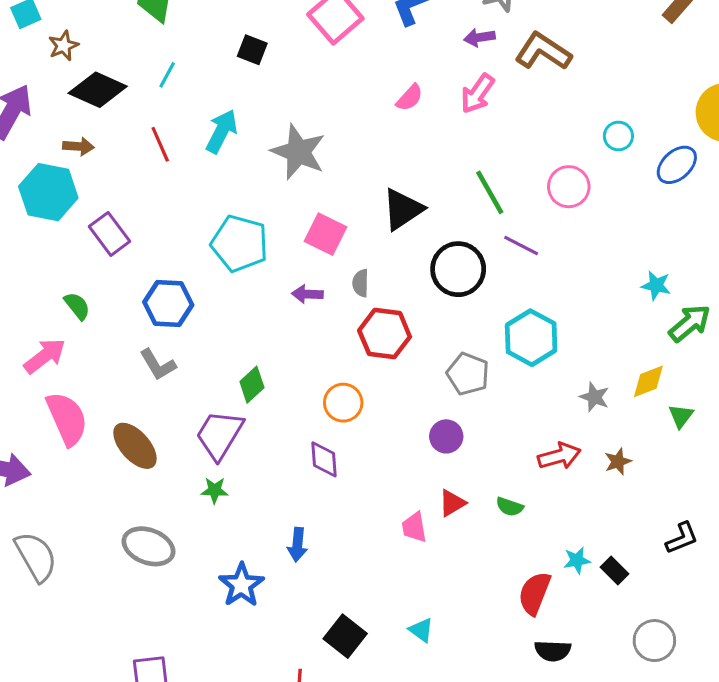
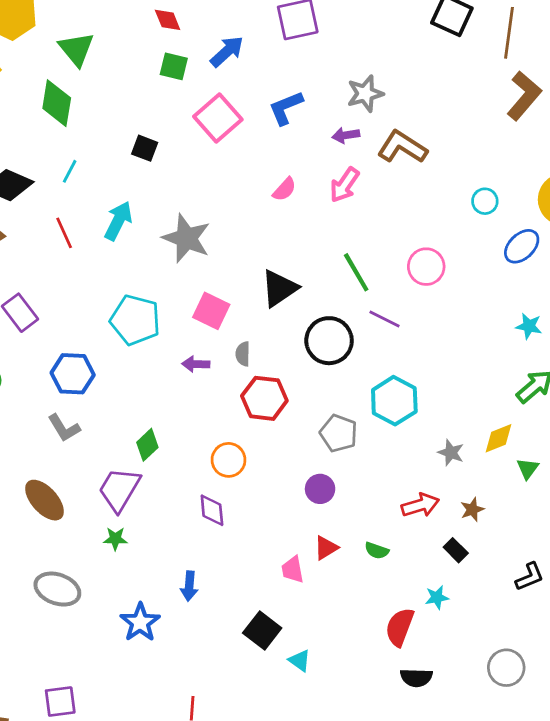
cyan circle: (618, 136) -> (485, 201), moved
cyan star: (656, 285) -> (529, 326), moved
black rectangle: (615, 571) -> (456, 550), moved
black square: (345, 636) -> (262, 631), moved

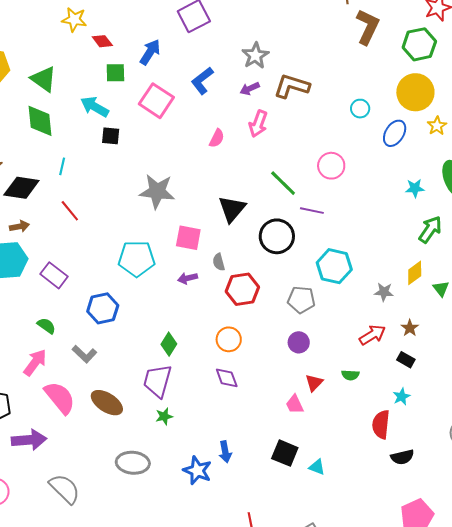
cyan arrow: (118, 221) -> (95, 107), moved, turned -72
gray L-shape: (64, 428) -> (84, 354), moved
blue arrow: (189, 586) -> (225, 452), moved

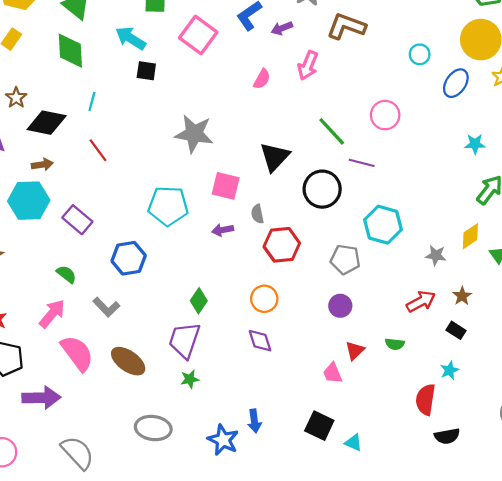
purple arrow: (250, 89) -> (282, 28), moved

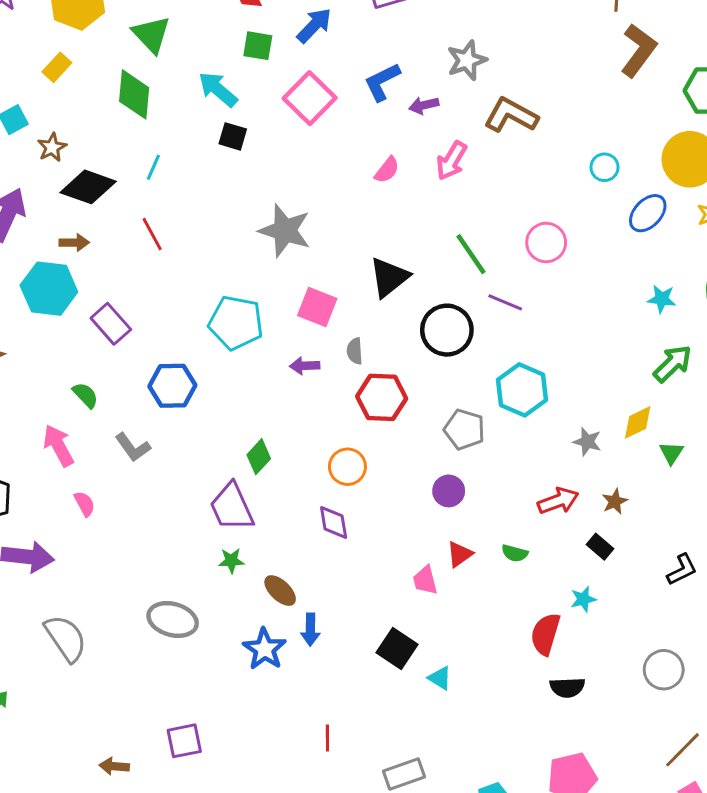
pink arrow: (52, 314) -> (58, 446), turned -76
purple trapezoid: (184, 340) -> (232, 507), turned -51
pink semicircle: (77, 353) -> (85, 504), size x0.5
brown ellipse: (128, 361) -> (280, 591), moved, size x0.7

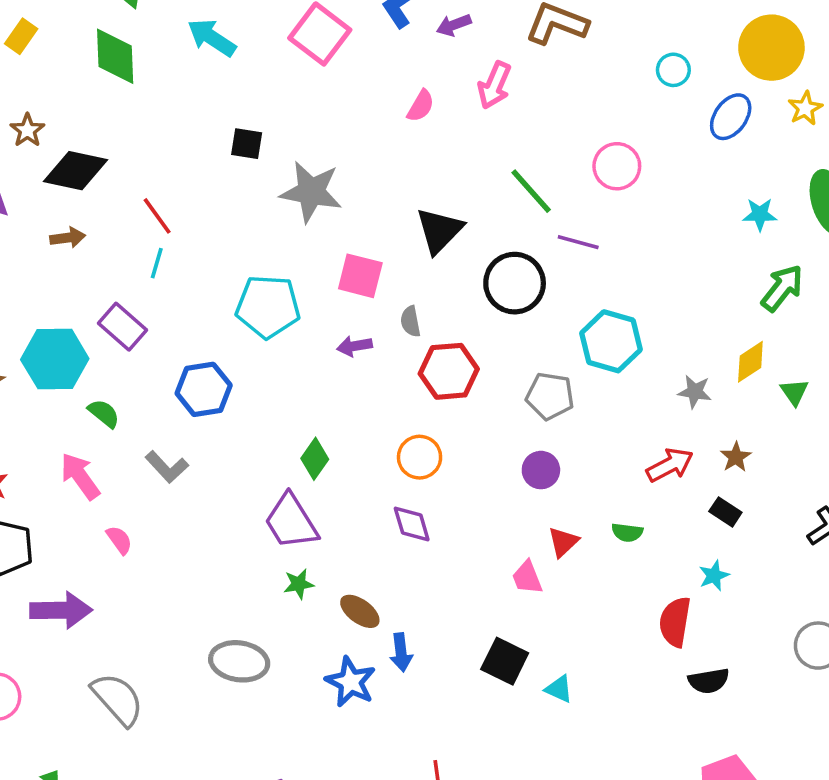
black square: (233, 136) -> (247, 144), moved
cyan line: (153, 167) -> (157, 263), moved
cyan hexagon: (49, 289) -> (55, 359), moved

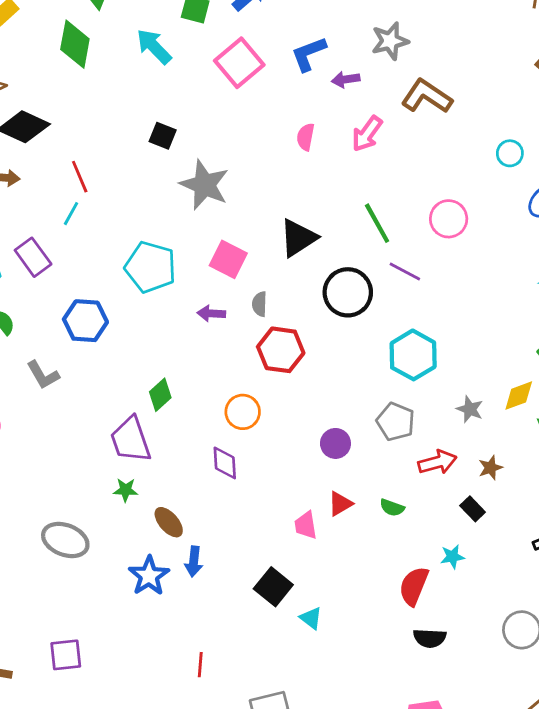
pink semicircle: (421, 106) -> (306, 137), turned 148
gray pentagon: (550, 396) -> (396, 422), moved

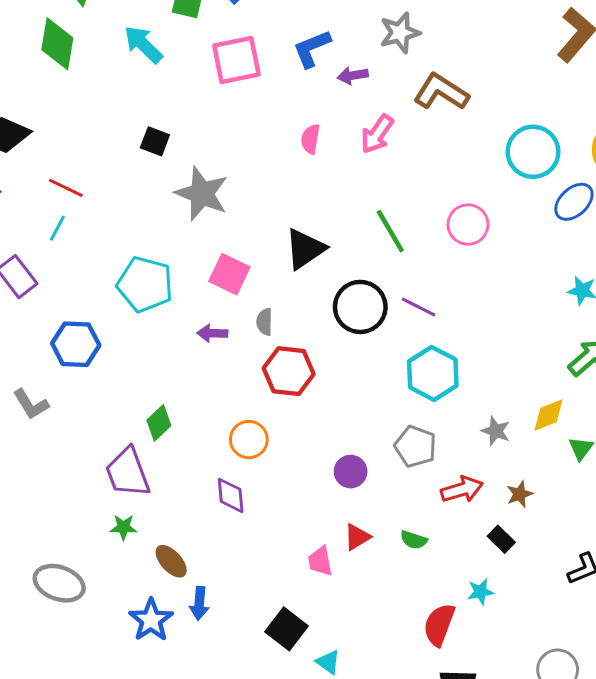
pink square: (239, 63) -> (236, 60), turned 30
cyan circle: (510, 153) -> (533, 152), size x1.8
red line: (80, 177) -> (66, 188), turned -40
purple line: (405, 272) -> (419, 307), moved

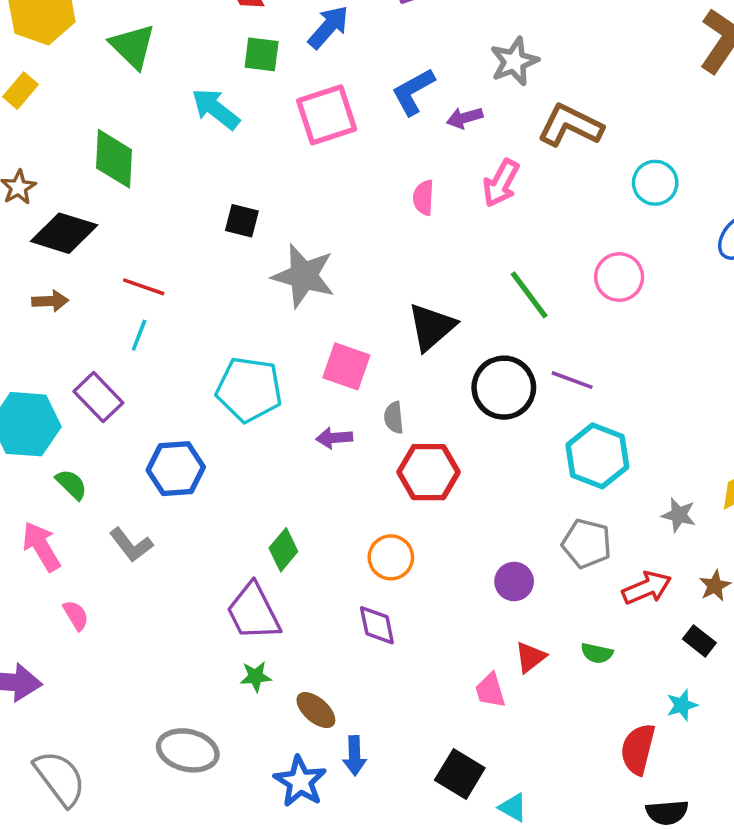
green diamond: (57, 44) -> (114, 159), moved
cyan circle: (533, 152) -> (655, 183), moved, size x0.7

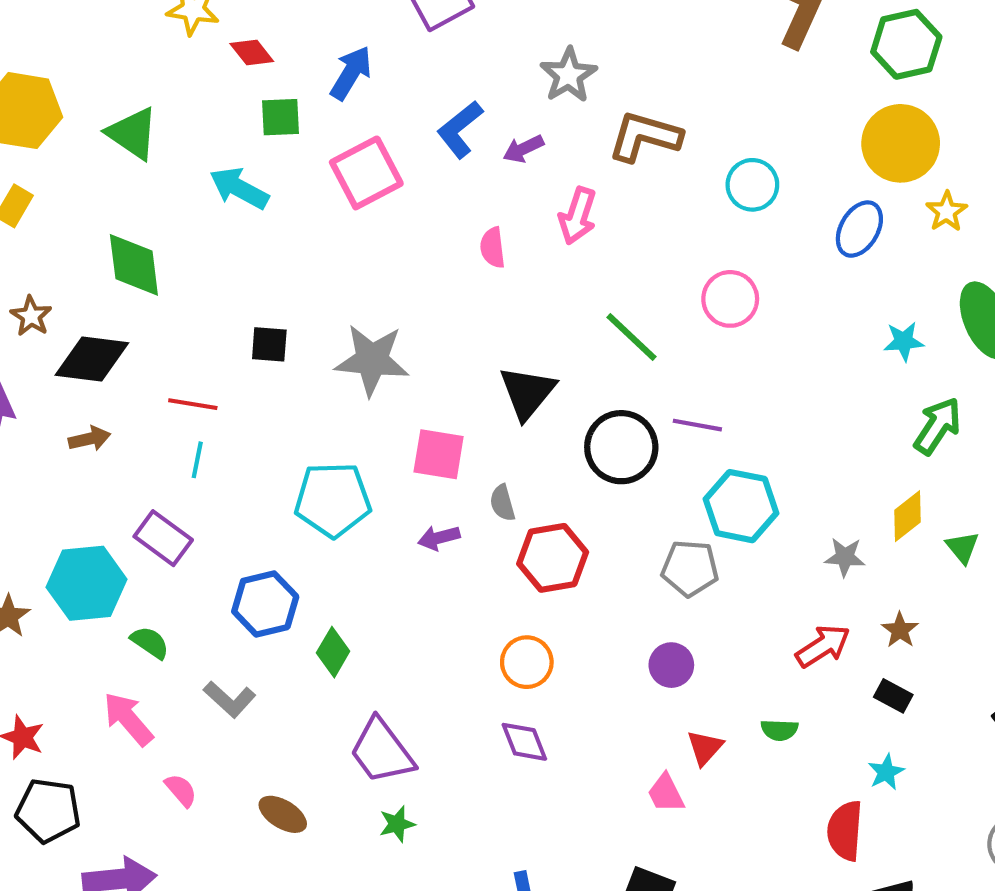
black square: (242, 221) -> (269, 344), moved
gray pentagon: (587, 544) -> (690, 568), moved
green diamond: (283, 550) -> (333, 652), moved
brown ellipse: (316, 710) -> (283, 814), moved

